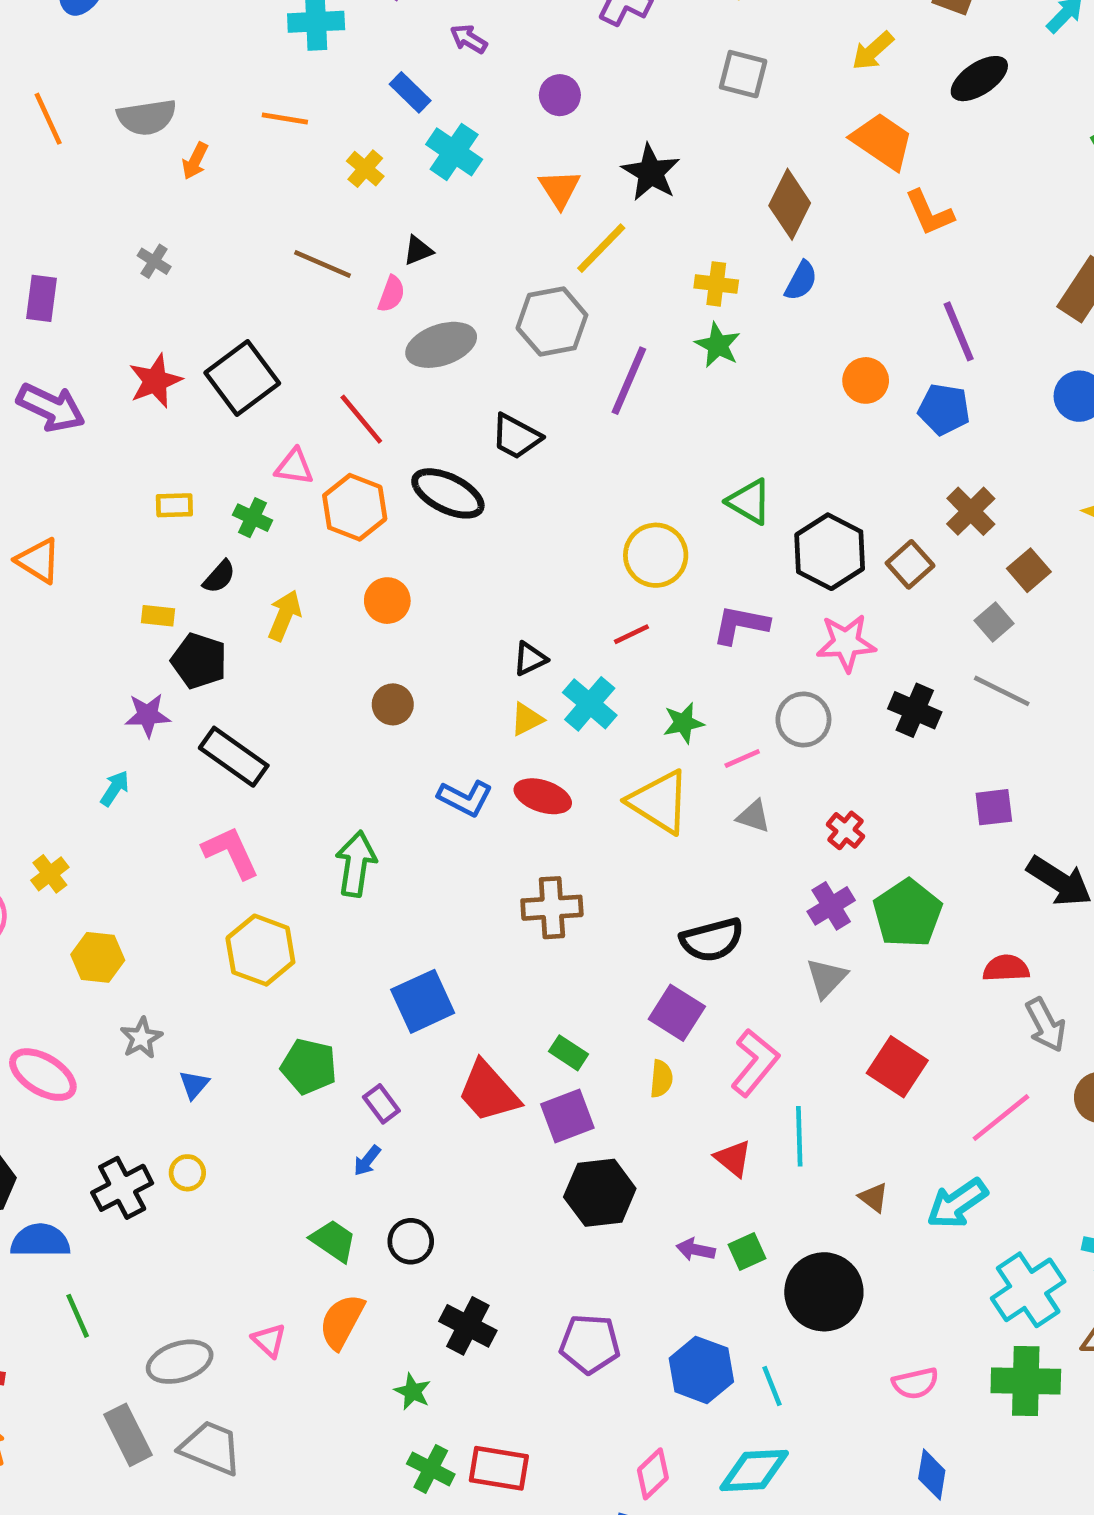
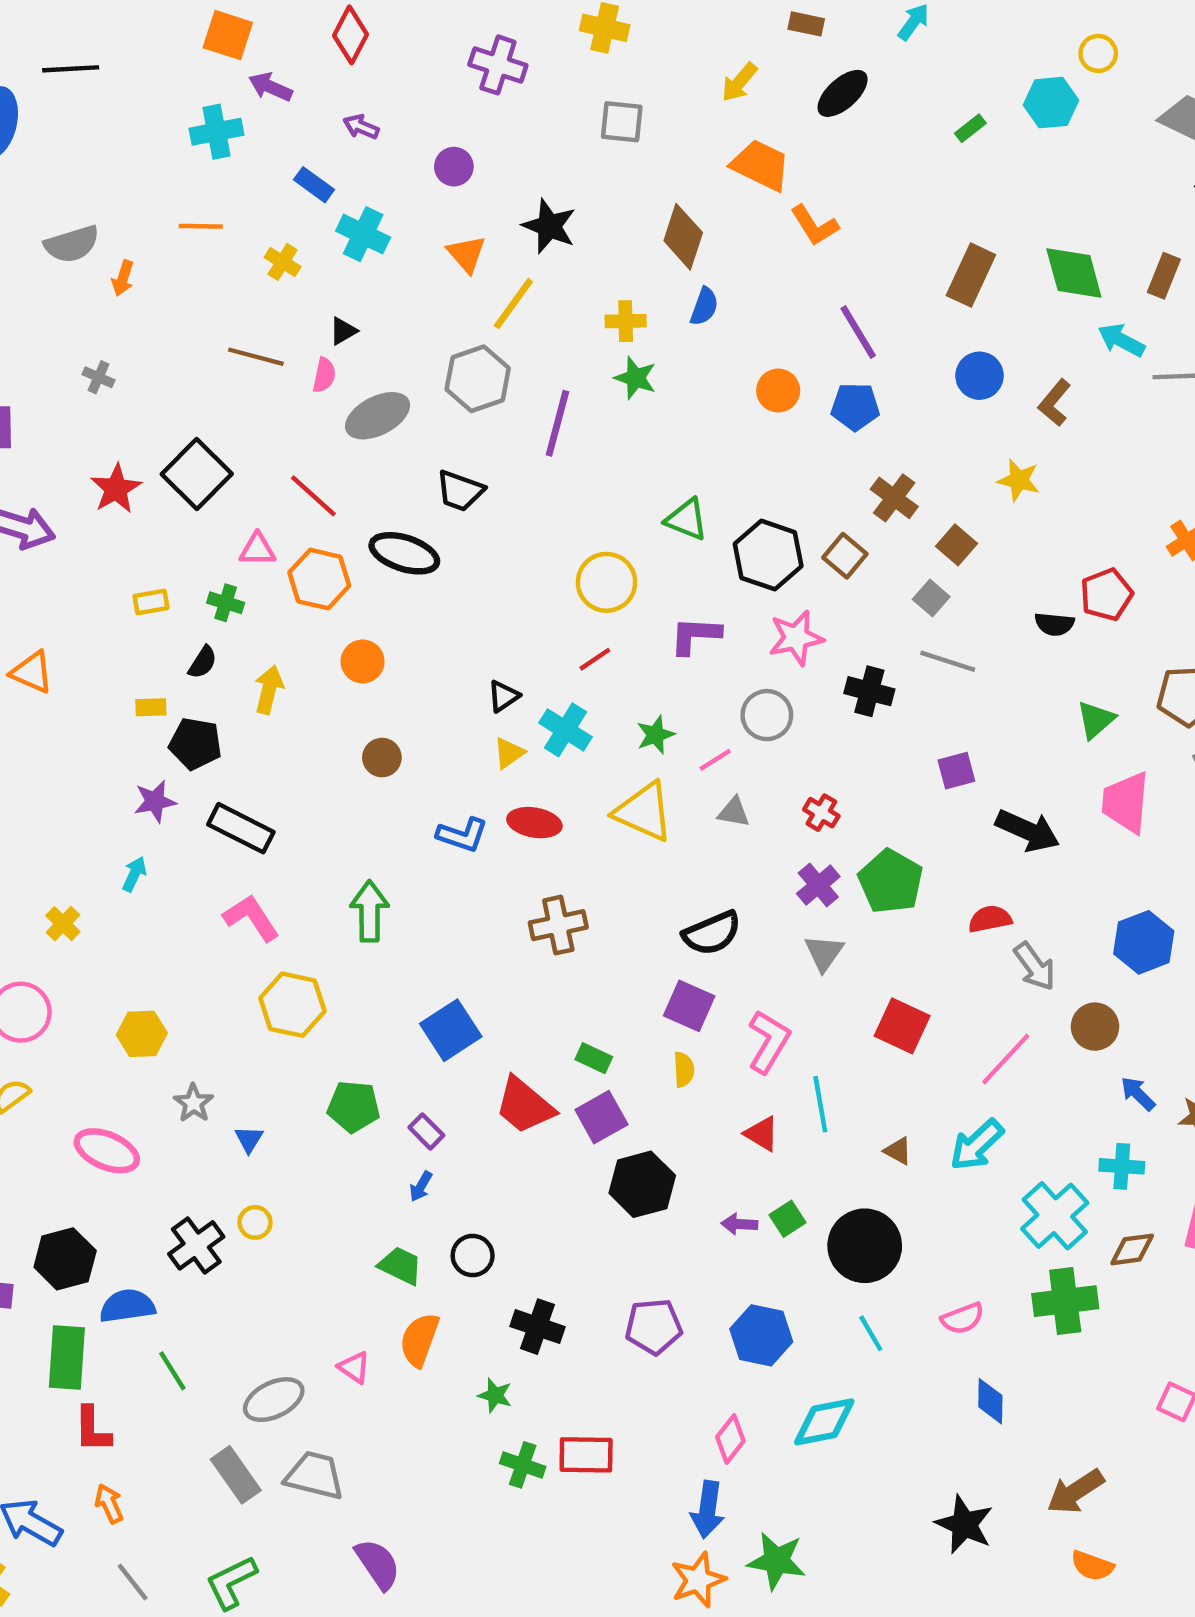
yellow cross: (50, 874) -> (63, 924), moved
cyan line: (772, 1386) -> (871, 1333), moved

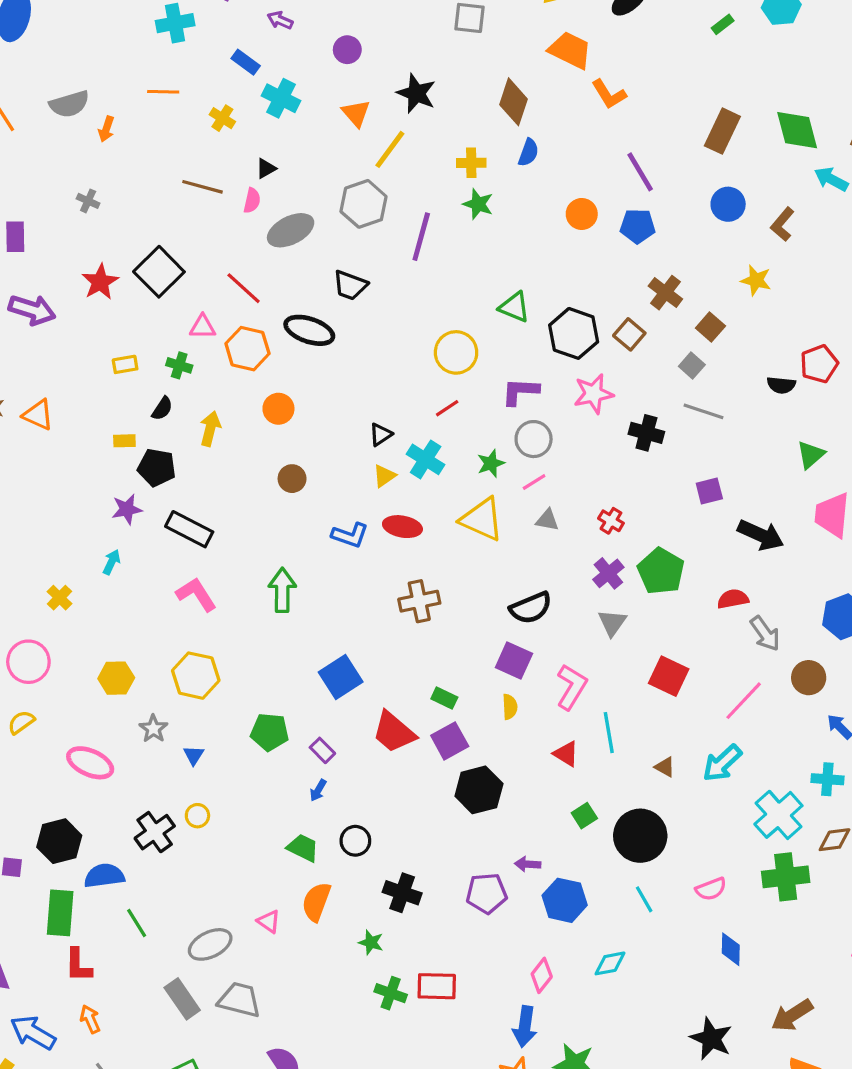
gray circle: (767, 715) -> (534, 439), moved
yellow hexagon: (292, 1005) -> (196, 676), moved
purple arrow: (739, 1224) -> (528, 864), moved
cyan diamond: (824, 1422) -> (610, 963), size x0.7

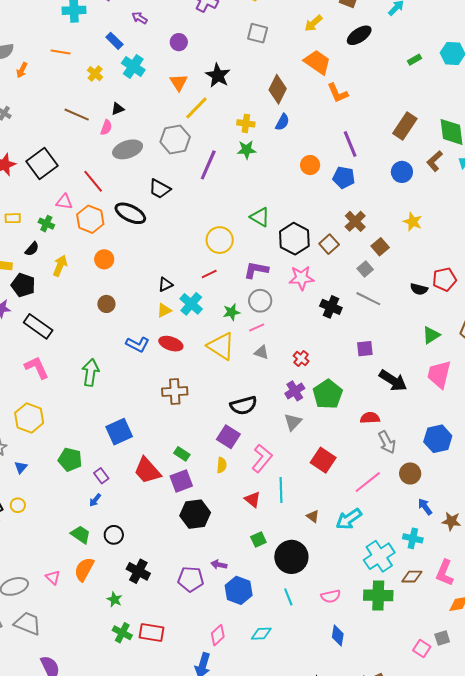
green star: (478, 204) -> (246, 150), turned -30
brown L-shape: (782, 224) -> (435, 161), moved

